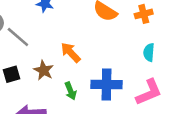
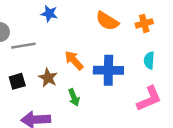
gray line: (18, 37) -> (23, 46), turned -50
blue cross: (107, 85) -> (108, 70), moved

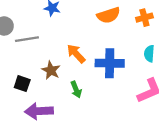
orange semicircle: (107, 21) -> (108, 15), turned -50
black square: (17, 81) -> (22, 84), moved, turned 35

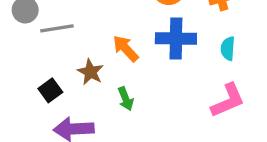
blue cross: (110, 63) -> (176, 38), moved
black square: (22, 84) -> (50, 90), turned 35

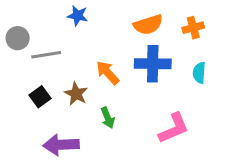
black square: (50, 90) -> (40, 97), moved
pink L-shape: (228, 100) -> (174, 128), moved

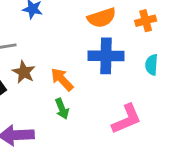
orange arrow: (108, 73) -> (62, 79), moved
brown star: (76, 94) -> (24, 72), moved

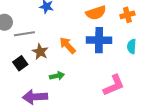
orange arrow: (62, 79) -> (67, 45), moved
green arrow: (62, 109) -> (57, 76), moved, turned -80

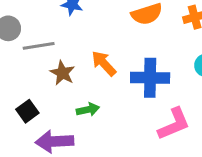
blue cross: (99, 40) -> (150, 78), moved
black square: (20, 63) -> (27, 111), moved

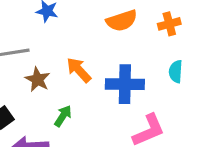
green arrow: (88, 110) -> (63, 116), turned -45

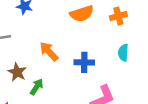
brown star: (38, 79) -> (17, 72), moved
blue cross: (125, 84) -> (84, 62), size x0.7

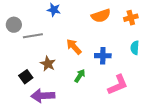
green arrow: (37, 87) -> (80, 76), moved

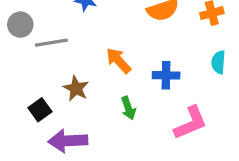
green arrow: (80, 76) -> (128, 108), turned 128

